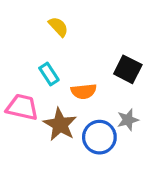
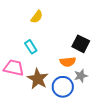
yellow semicircle: (58, 27) -> (37, 17), turned 80
orange semicircle: (84, 91) -> (68, 62), moved

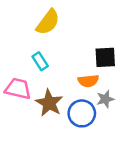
yellow semicircle: (37, 17) -> (48, 22), size x1.5
black square: (81, 44) -> (105, 57), turned -30

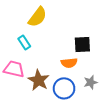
cyan rectangle: (40, 61) -> (24, 43), moved
gray star: (105, 99) -> (91, 82), moved

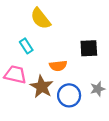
yellow semicircle: (38, 17) -> (41, 19), turned 105
orange semicircle: (69, 63) -> (58, 66), moved

